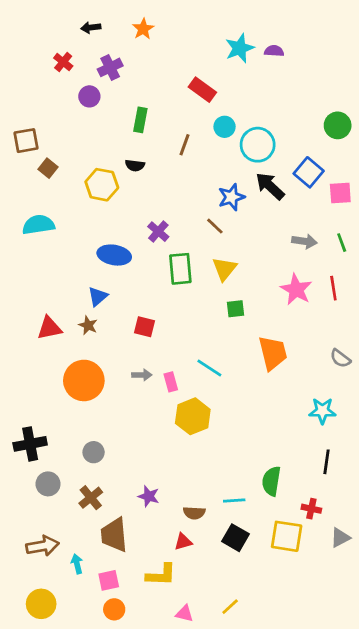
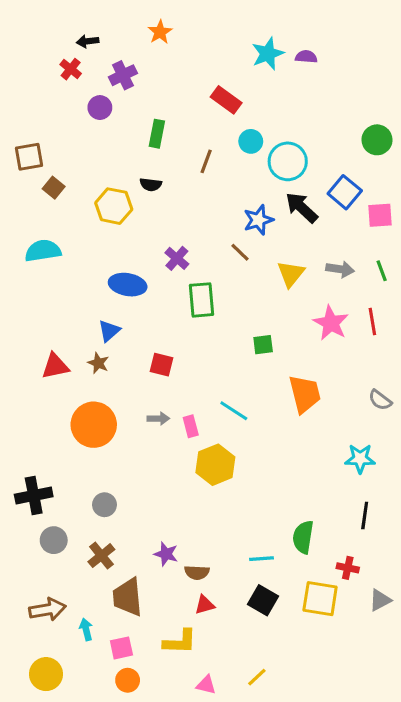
black arrow: (91, 28) -> (88, 41), moved
yellow triangle: (225, 269) -> (291, 274), moved
brown semicircle: (194, 513) -> (197, 572), moved

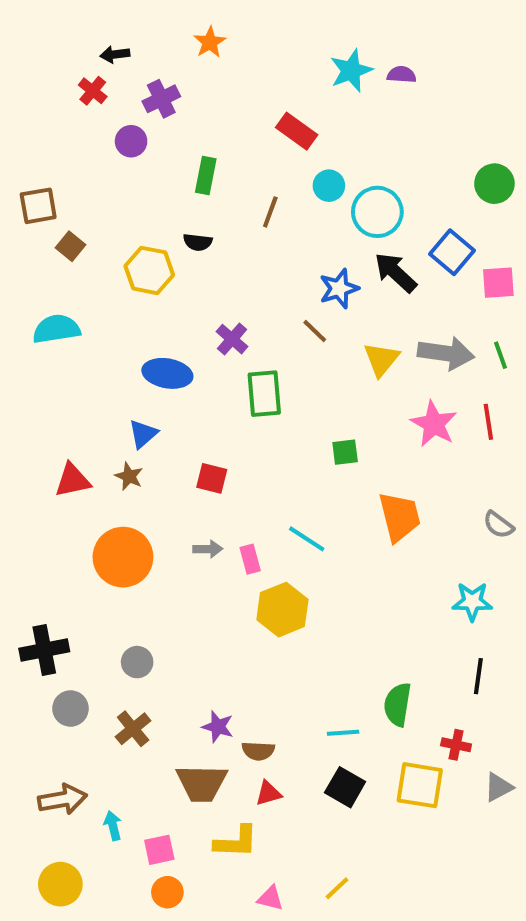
gray arrow: (340, 269) -> (446, 353), size x1.5
brown trapezoid: (128, 597) -> (202, 783), moved, turned -84

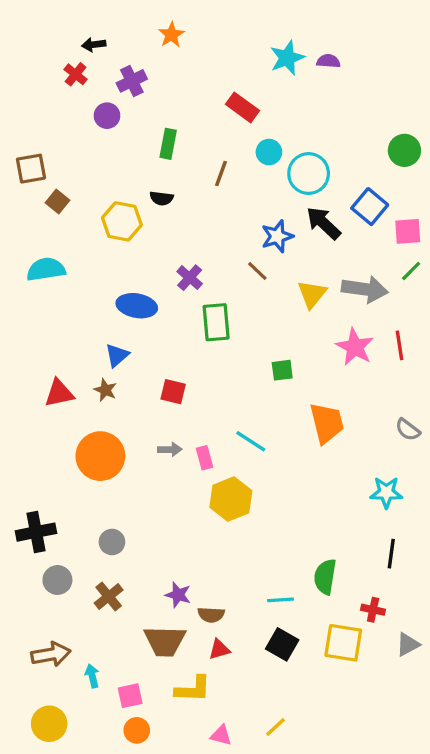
green line: (500, 355) -> (411, 271), moved, turned 65

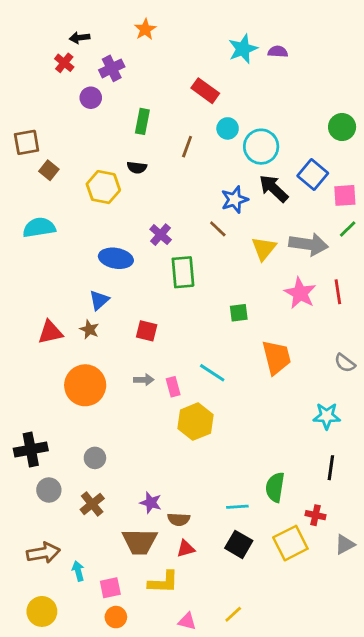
yellow square: (343, 643) -> (290, 543), turned -36

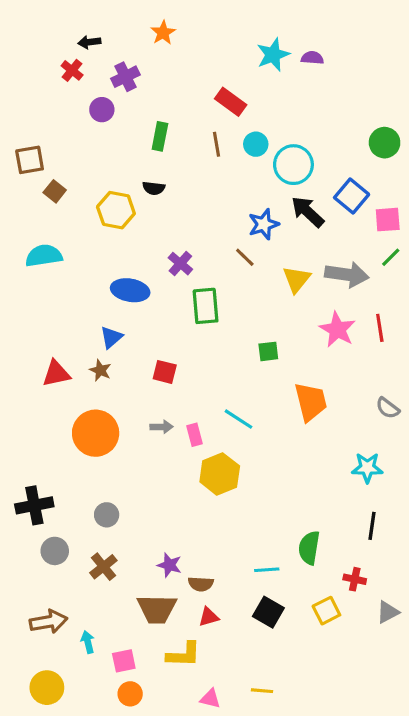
brown line: (187, 147) -> (216, 144), moved, turned -30
yellow square: (290, 543) -> (326, 611), size x0.7
yellow line: (233, 614) -> (262, 691), turned 48

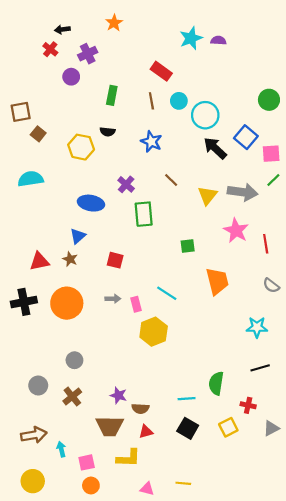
blue star: (264, 224) -> (151, 142), moved, turned -30
red line: (380, 328) -> (266, 244), moved
black cross: (34, 505) -> (24, 302), moved
black line: (372, 526) -> (260, 368), turned 66

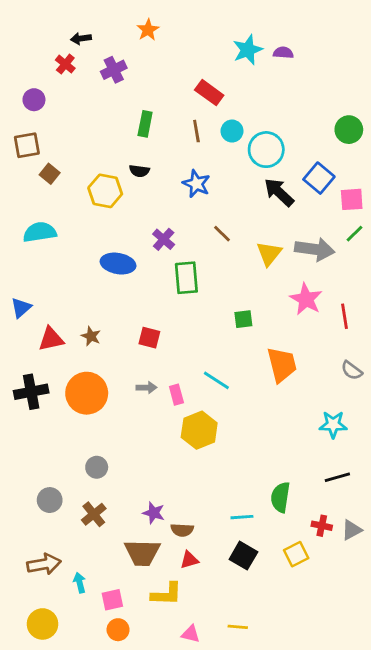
purple circle: (71, 77) -> (34, 100), moved
blue triangle: (78, 236) -> (21, 308), moved
gray triangle: (271, 428) -> (352, 530), moved

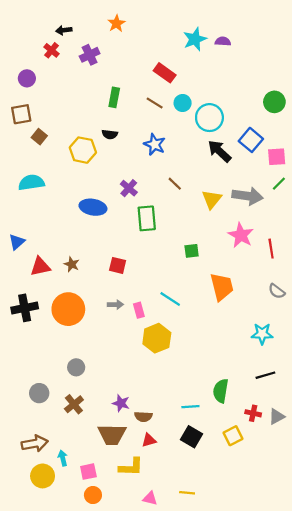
brown line: (196, 131) -> (155, 103), turned -48
yellow circle: (43, 624) -> (43, 476), moved

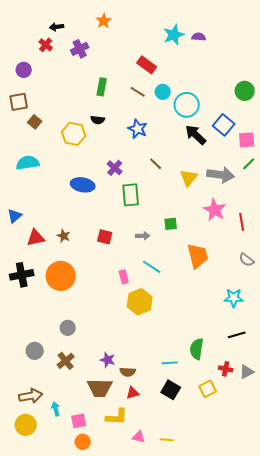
gray arrow: (115, 305) -> (143, 236), moved
yellow circle: (43, 476) -> (26, 425), moved
pink triangle: (150, 498) -> (139, 437), moved

